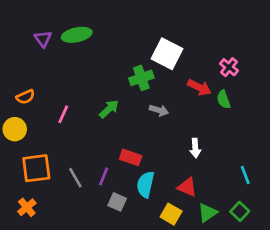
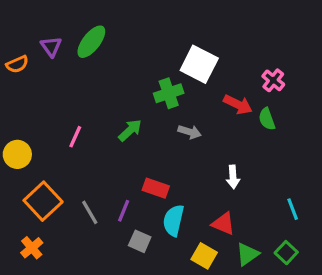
green ellipse: (77, 35) -> (91, 42), turned -40
orange semicircle: (25, 97) -> (17, 64), moved
orange square: (36, 168) -> (43, 201), turned -36

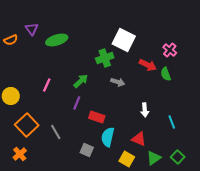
green ellipse: (91, 42) -> (57, 40), moved, turned 35
cyan line: (293, 209) -> (172, 122), moved
purple line: (124, 211) -> (77, 103), moved

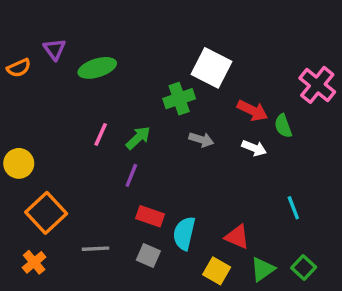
pink cross: (170, 50) -> (317, 85), moved, size x1.5
pink line: (47, 85) -> (101, 134), moved
white arrow: (145, 110) -> (254, 148), moved, turned -64
red rectangle: (97, 117) -> (150, 216), moved
gray line: (56, 132) -> (96, 249), moved, turned -63

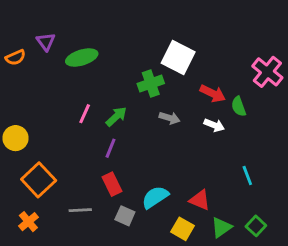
red rectangle: (150, 216) -> (112, 184), moved, turned 45
cyan semicircle: (184, 233) -> (155, 197), turned 44

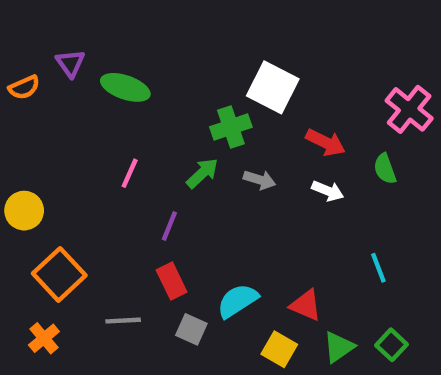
green ellipse: (82, 58) -> (125, 87), turned 36
green semicircle: (239, 106) -> (385, 169), moved
green arrow: (116, 117) -> (202, 173), moved

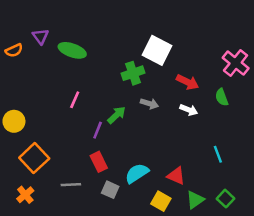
green arrow: (202, 173) -> (117, 115), moved

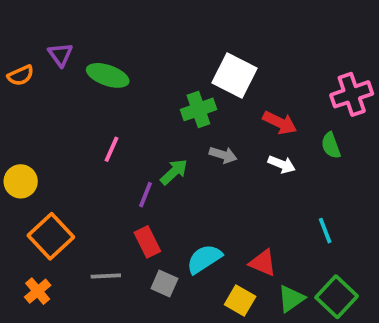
pink cross: (236, 63) -> (352, 94), turned 32
green square: (225, 199) -> (337, 297), size x1.5

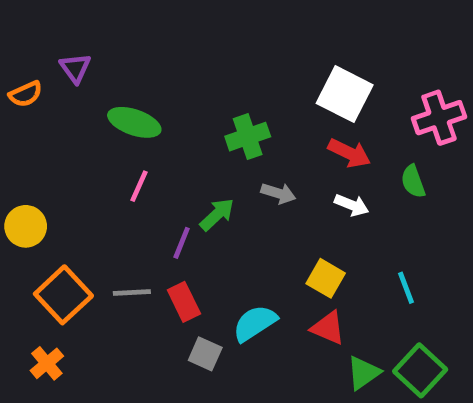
green ellipse: (108, 75) -> (134, 122), moved
white square: (234, 75) -> (345, 94), moved
gray line: (106, 276) -> (132, 292), moved
yellow square: (240, 301) -> (326, 278), moved

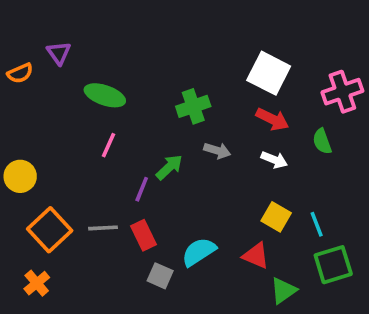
yellow square: (326, 278) -> (276, 217), moved
green square: (420, 370) -> (333, 265), moved, turned 30

